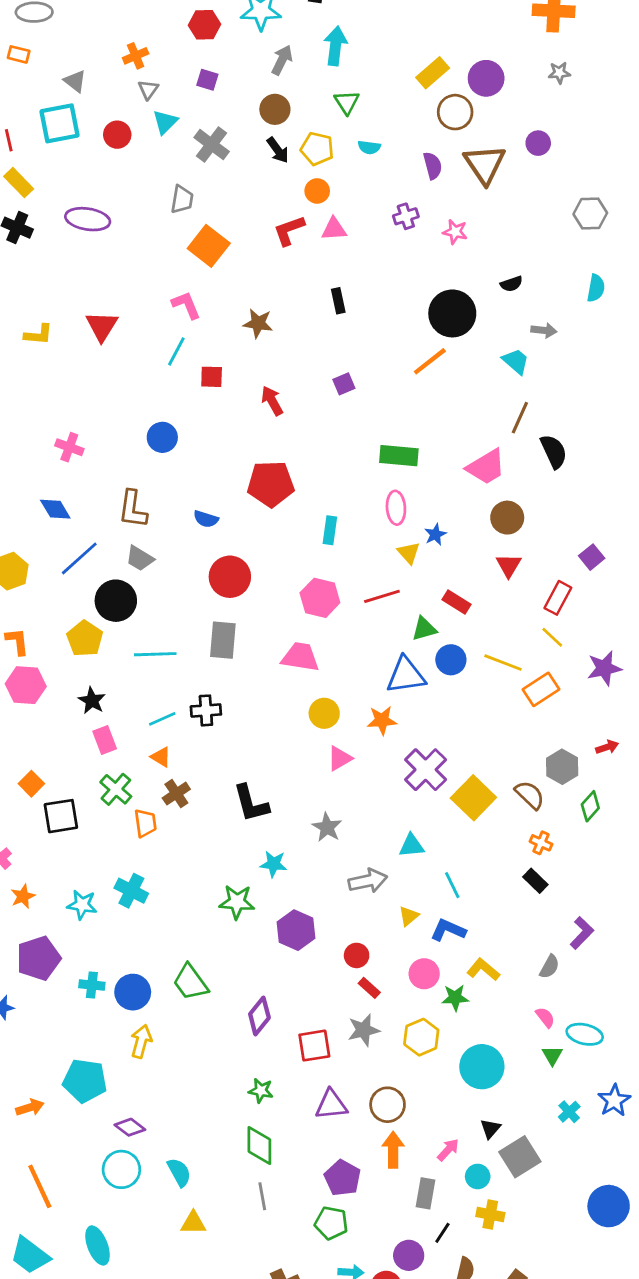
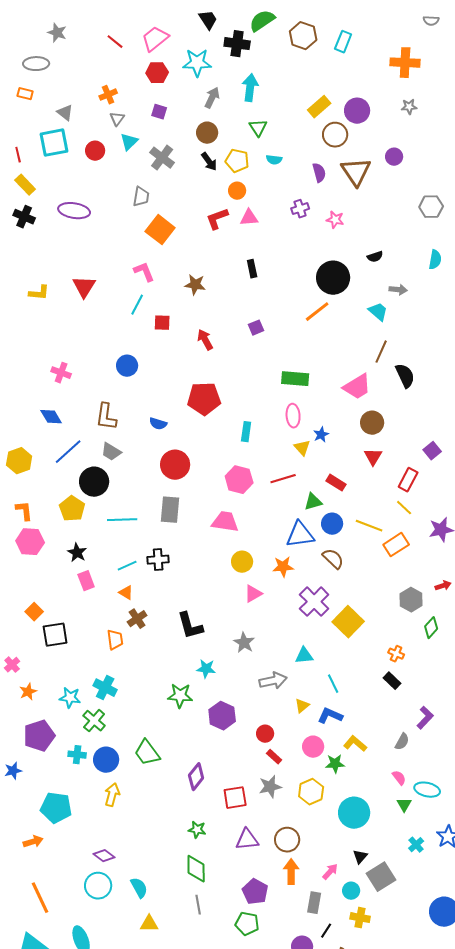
green cross: (116, 789) -> (94, 721), moved
brown semicircle: (530, 795) -> (333, 559), moved
cyan pentagon: (85, 1081) -> (56, 808), moved

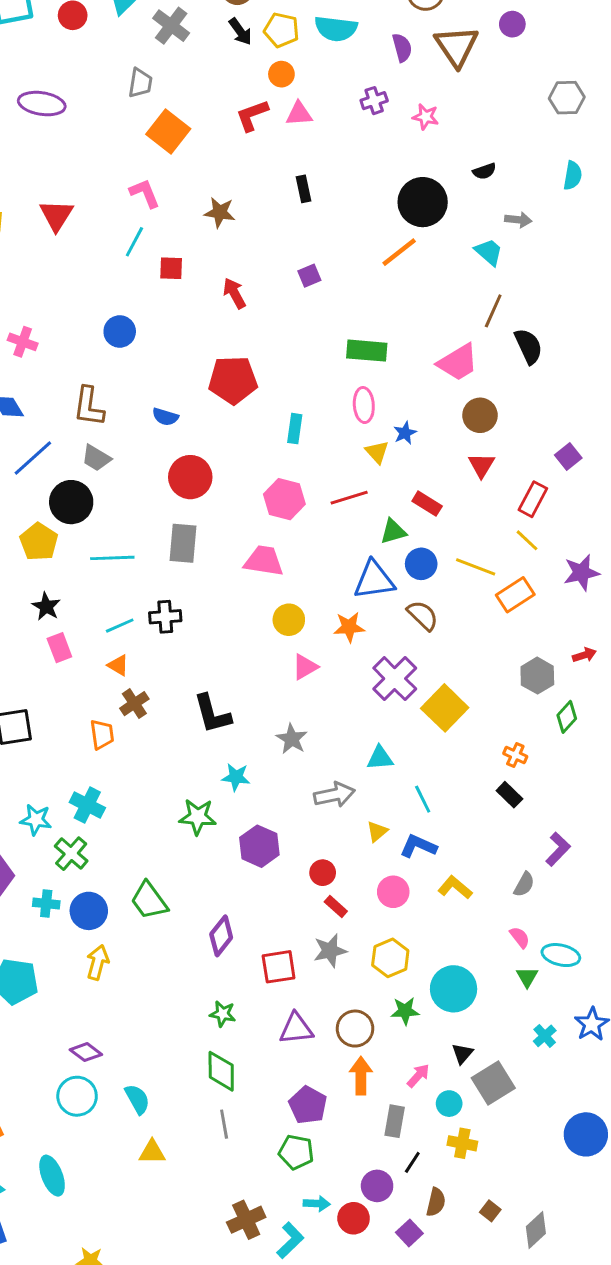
cyan semicircle: (274, 160) -> (336, 29), size x1.8
green star: (335, 764) -> (405, 1011), moved

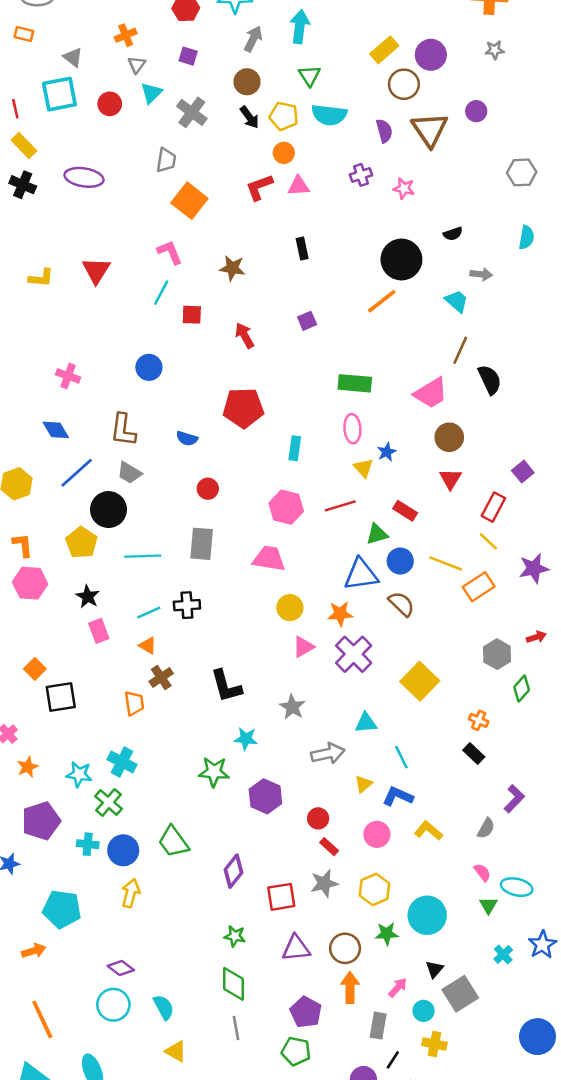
red circle: (190, 477) -> (208, 489), size x0.6
purple cross: (395, 679) -> (354, 654), moved
yellow triangle: (152, 1152) -> (176, 1051), turned 30

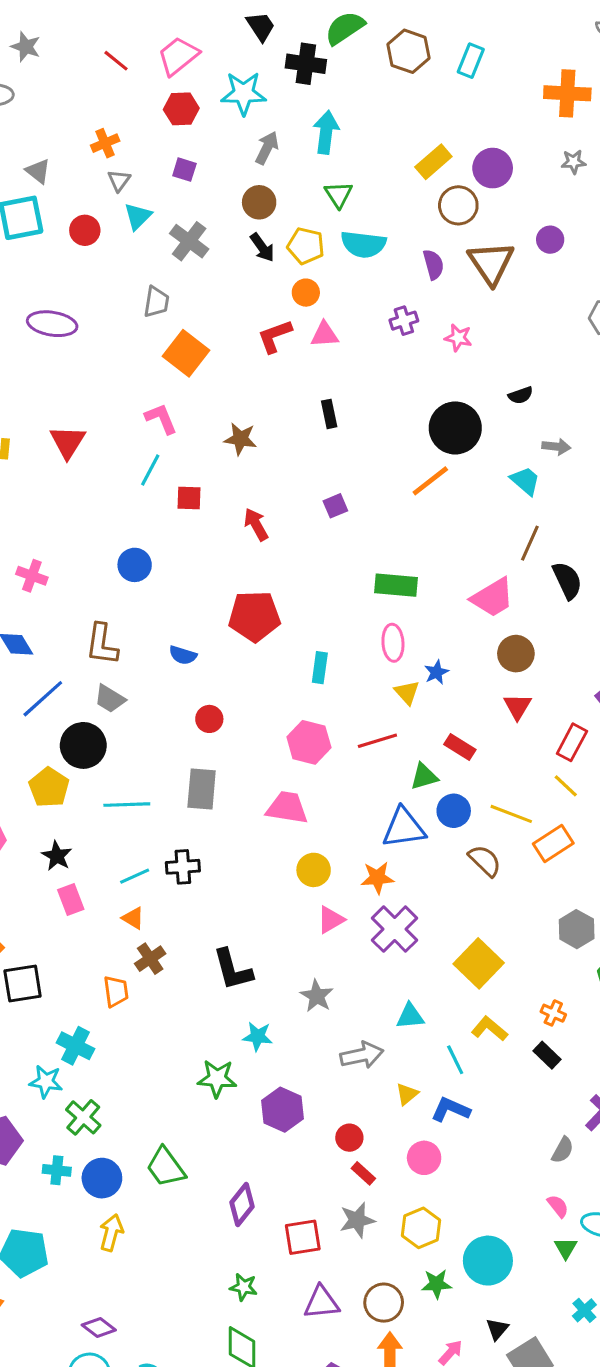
brown semicircle: (401, 604) -> (485, 861), moved
cyan cross: (122, 762) -> (75, 1046), moved
yellow L-shape: (428, 831) -> (489, 1029), moved

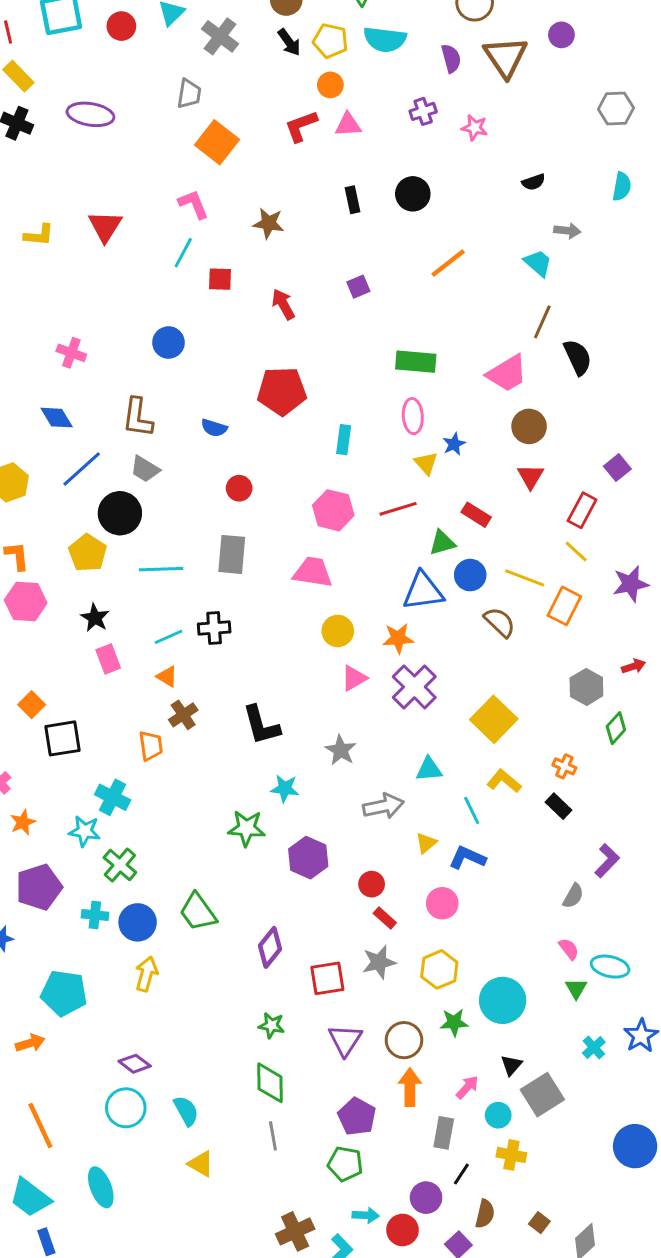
black circle: (455, 428) -> (413, 194), moved, size x0.7
orange rectangle: (553, 843) -> (564, 606), turned -30
purple triangle: (321, 1303) -> (345, 1040), turned -51

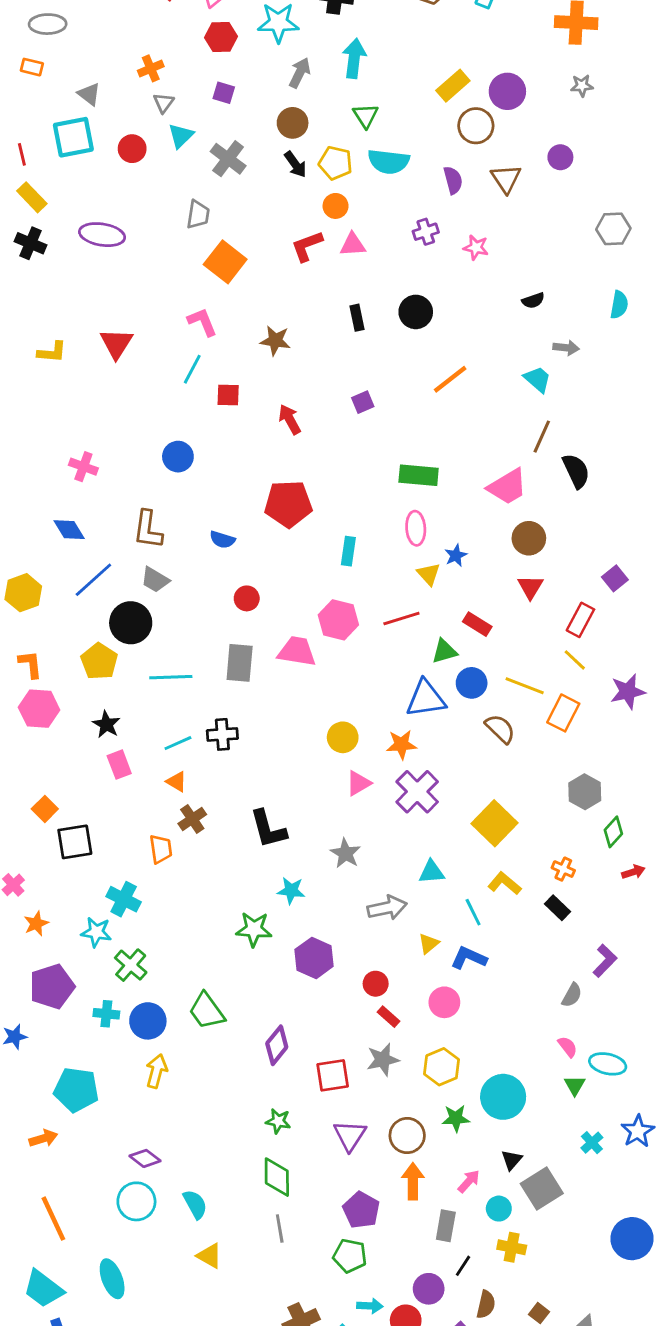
brown triangle: (506, 57) -> (506, 179), size x0.7
pink trapezoid: (313, 572) -> (297, 651), moved
red arrow: (634, 666) -> (633, 872), moved

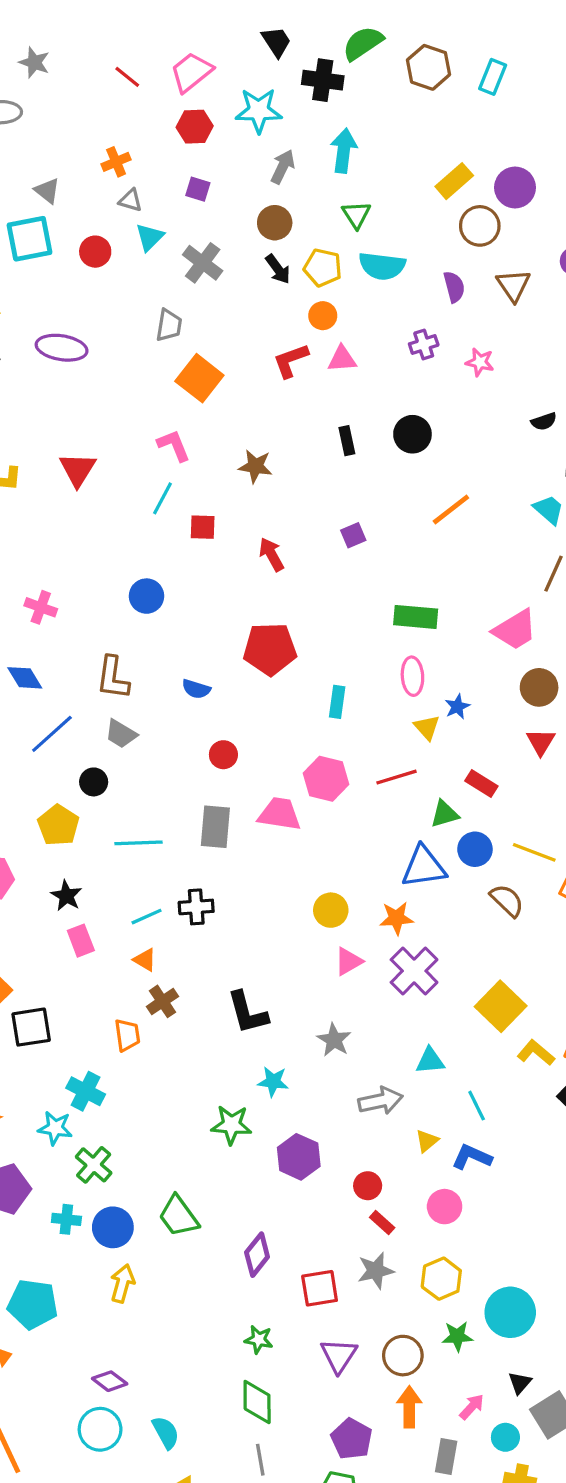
gray triangle: (164, 103) -> (130, 200), turned -50
black circle: (131, 623) -> (94, 782), size x0.6
yellow L-shape: (505, 883) -> (536, 1053), moved

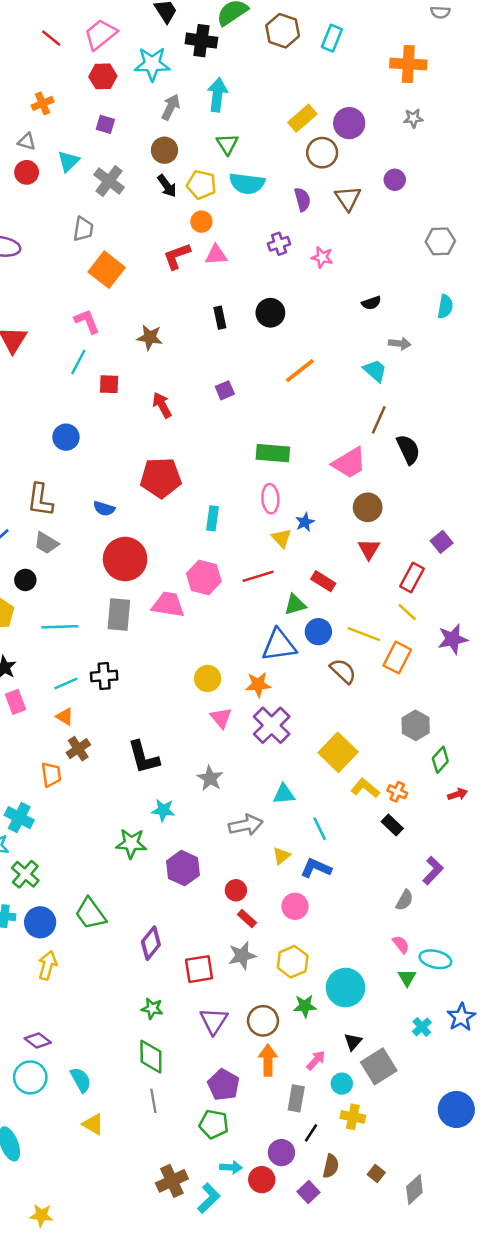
gray triangle: (130, 200) -> (27, 142), moved
red circle: (223, 755) -> (125, 559), size x2.0
pink triangle: (348, 961) -> (221, 718), turned -40

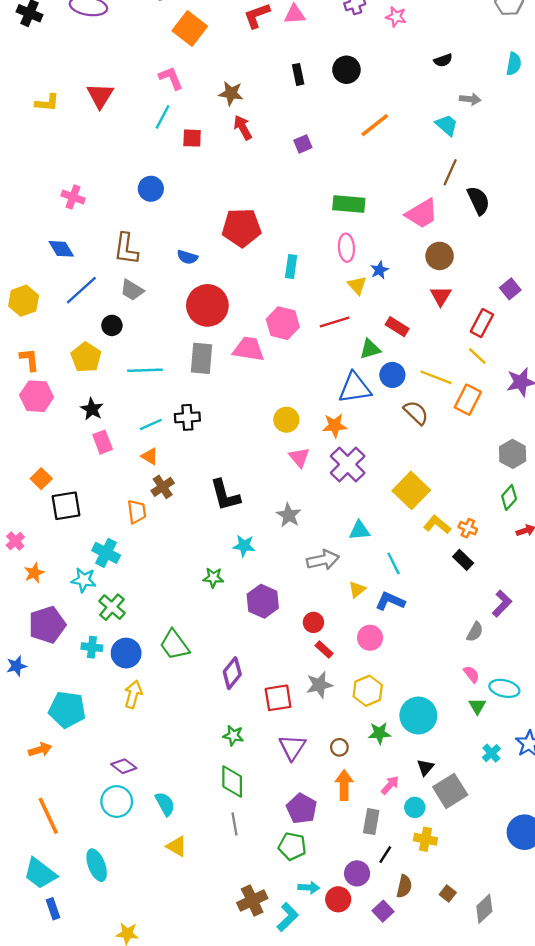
red arrow: (162, 405) -> (243, 127), moved
gray hexagon: (416, 725) -> (513, 454), moved
green star: (131, 843) -> (213, 578), size x0.7
brown circle: (263, 1021) -> (339, 747), size x0.6

